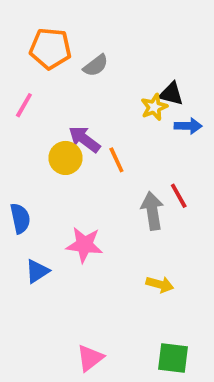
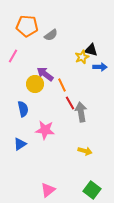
red line: (179, 196) -> (70, 103), moved
blue semicircle: (20, 218) -> (23, 109), moved
green square: (173, 358) -> (92, 190), turned 30

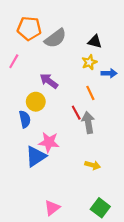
gray semicircle: (51, 35) -> (55, 38), size x1.5
black triangle: (91, 50) -> (95, 42), moved
yellow circle: (35, 84) -> (36, 102), moved
orange line: (62, 85) -> (90, 93), moved
blue triangle: (20, 144) -> (36, 156), moved, size x1.5

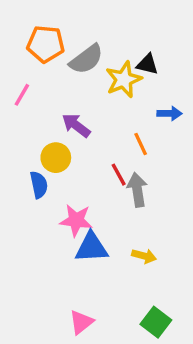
yellow star: (89, 62) -> (124, 80), moved, size x1.5
blue triangle: (36, 156) -> (91, 247), moved, turned 30

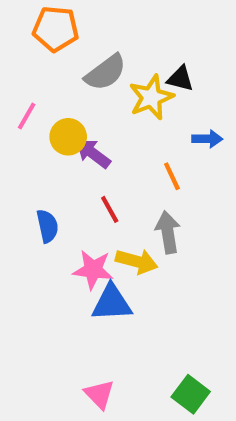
orange pentagon: (46, 44) -> (56, 29), moved
yellow circle: (56, 158) -> (68, 137), moved
red line: (119, 175) -> (110, 209), moved
yellow arrow: (144, 256) -> (137, 261), moved, size x1.4
pink triangle: (81, 322) -> (99, 394), turned -36

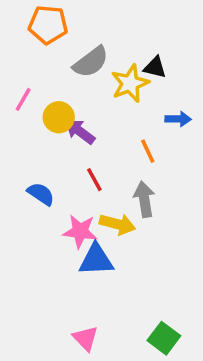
blue semicircle: (47, 226) -> (41, 194), turned -44

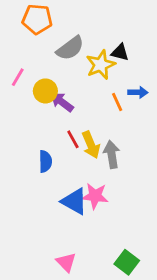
orange line: (148, 151) -> (117, 102), moved
blue semicircle: (41, 194) -> (45, 161), moved, turned 55
yellow arrow: (118, 224) -> (91, 145), moved, turned 52
pink star: (80, 231) -> (95, 196), moved
blue triangle: (96, 260) -> (74, 201), turned 32

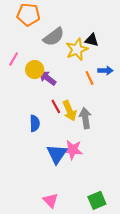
blue triangle: (74, 201) -> (57, 154), turned 35
green square: (127, 262) -> (97, 200), turned 30

